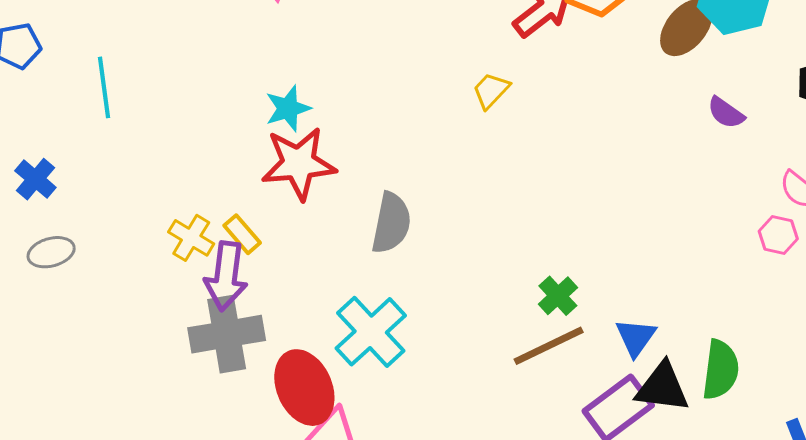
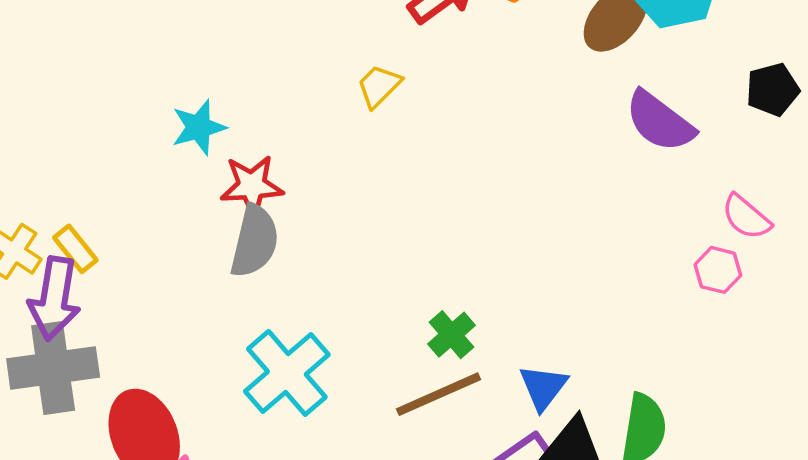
cyan star: (288, 108) -> (199, 127), moved
purple semicircle: (726, 113) -> (660, 121), size x1.6
red star: (299, 163) -> (252, 186), moved, size x0.7
cyan cross: (371, 332) -> (287, 373), moved

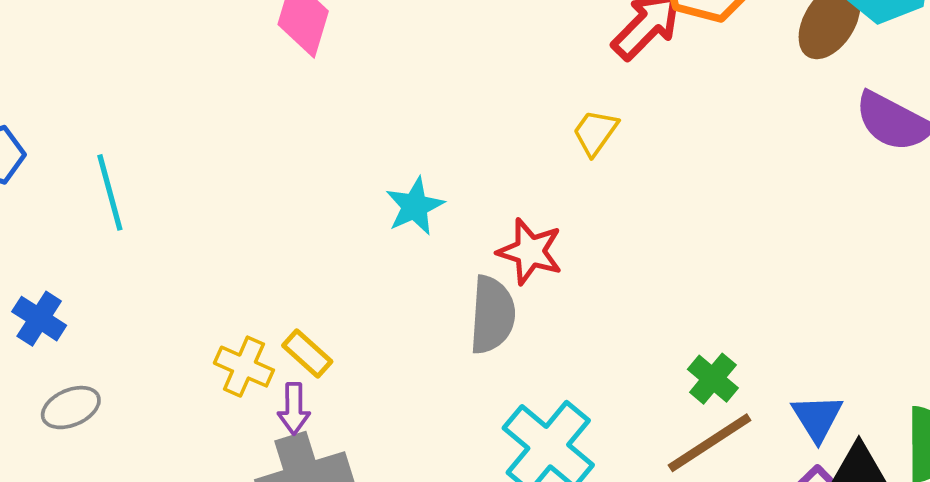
red star: (252, 186) -> (530, 251), moved, turned 30
purple arrow: (54, 298) -> (294, 409), size x0.6

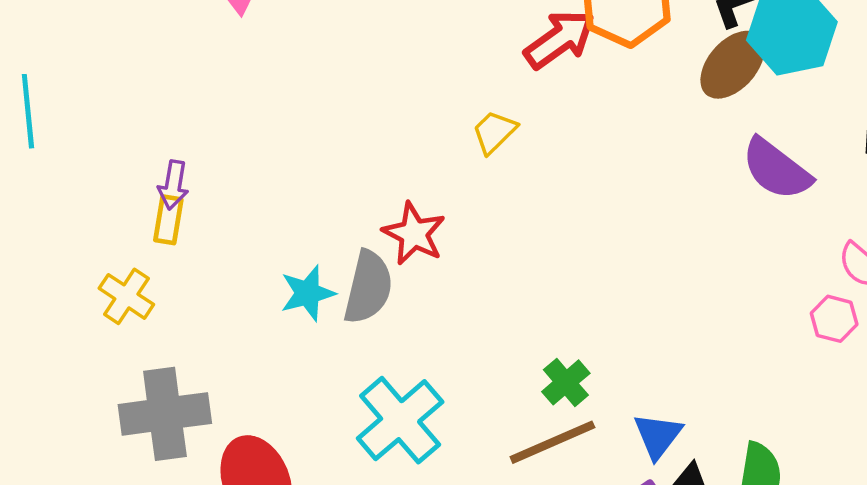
cyan star: (415, 206) -> (308, 293), moved
yellow rectangle: (307, 353) -> (168, 220), moved, turned 48
purple arrow: (294, 409) -> (173, 185), moved

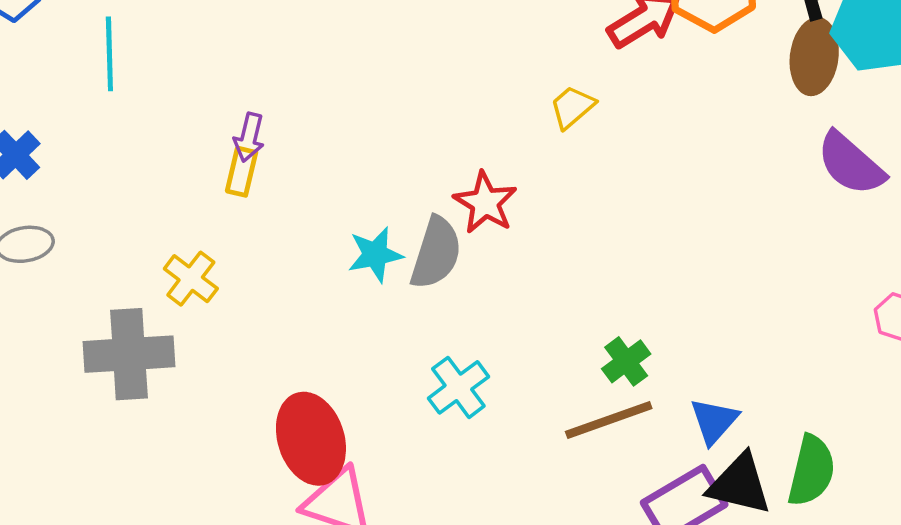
brown ellipse: (732, 65) -> (814, 57), turned -38
yellow cross: (126, 296) -> (191, 279), moved
gray cross: (165, 414) -> (129, 354), moved
cyan cross: (400, 420) -> (458, 387), size x0.7

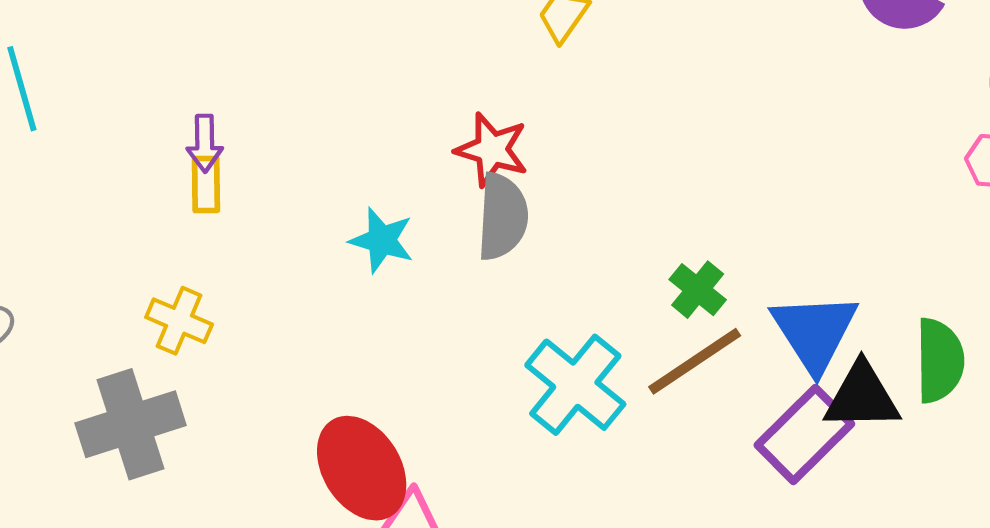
gray semicircle: (436, 253) -> (502, 217), moved
cyan star: (375, 255) -> (382, 240), turned -30
cyan cross: (458, 387) -> (575, 385), moved, size x1.4
blue triangle: (714, 421) -> (815, 332), size x1.5

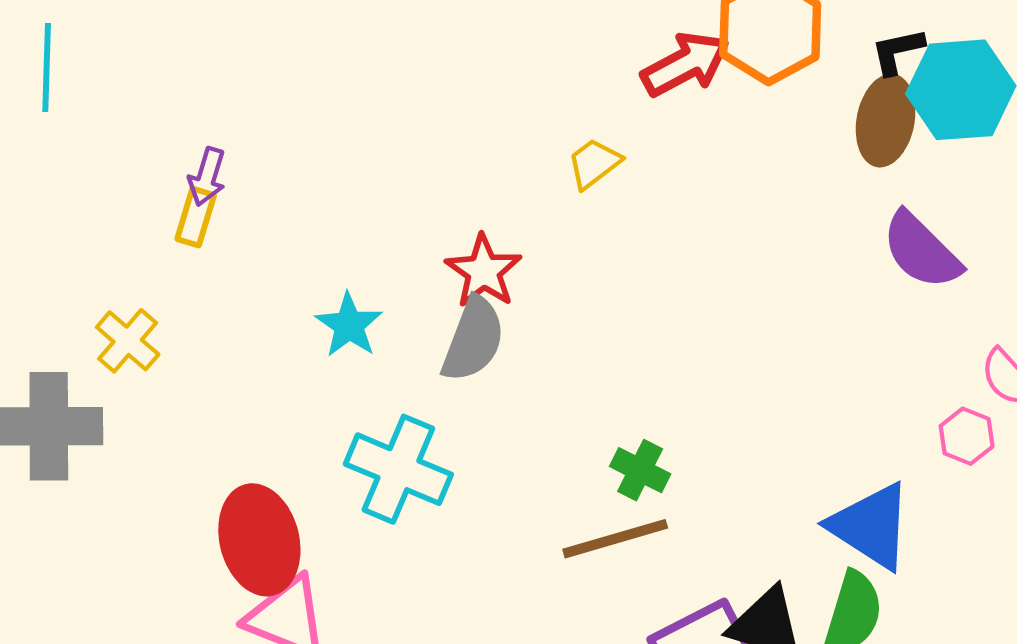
green cross: (698, 290) -> (640, 470), turned -30
blue triangle: (815, 332) -> (871, 526), moved, turned -42
cyan cross: (575, 385) -> (398, 469), moved, turned -34

